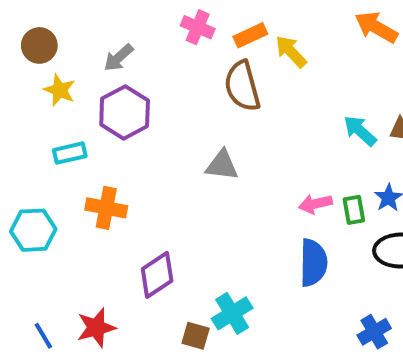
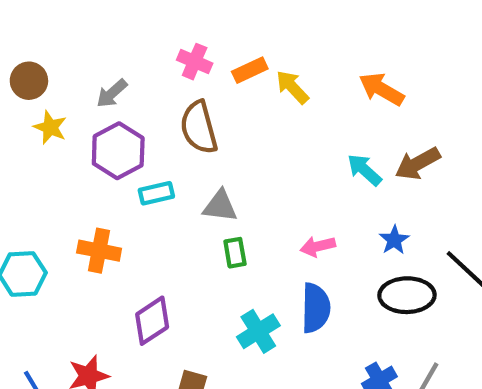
orange arrow: (376, 27) -> (381, 89), moved
brown semicircle: (242, 86) -> (199, 127), moved
cyan rectangle: (70, 153) -> (156, 193), moved
green rectangle: (354, 210) -> (235, 253), moved
cyan cross: (232, 313) -> (258, 331), moved

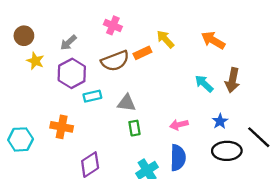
orange rectangle: (250, 70) -> (142, 53), moved
brown semicircle: (199, 127) -> (115, 61), turned -96
brown arrow: (418, 164) -> (233, 80), turned -50

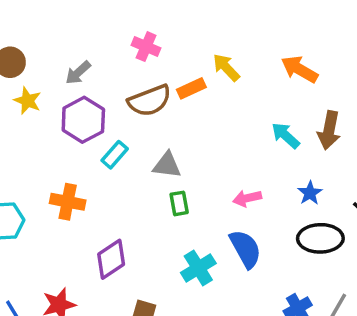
cyan rectangle: (92, 96) -> (115, 155), turned -36
blue semicircle: (178, 158) -> (245, 249), turned -30

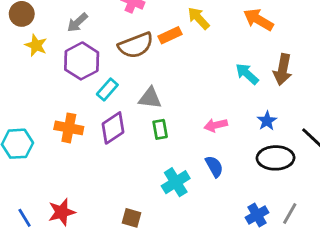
blue semicircle: (245, 249) -> (214, 166), size x0.7
purple diamond: (111, 259) -> (113, 128), moved

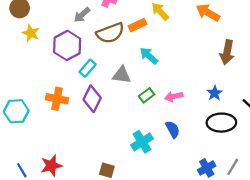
gray arrow: (77, 22) -> (82, 15), moved
cyan arrow: (247, 74) -> (149, 56), moved
purple diamond: (113, 128) -> (92, 99), turned -30
green rectangle: (160, 129) -> (147, 95), moved, turned 63

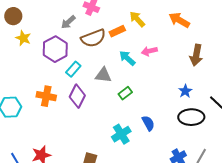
pink arrow: (174, 96) -> (149, 51), moved

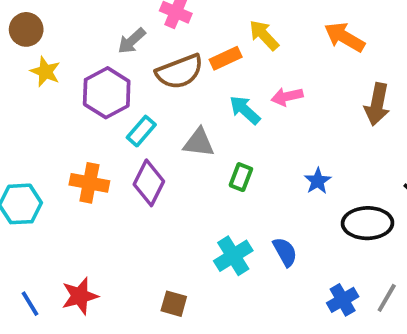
blue star: (185, 91) -> (318, 181), moved
green rectangle: (125, 93) -> (241, 177), turned -32
blue semicircle: (148, 123) -> (285, 252), moved

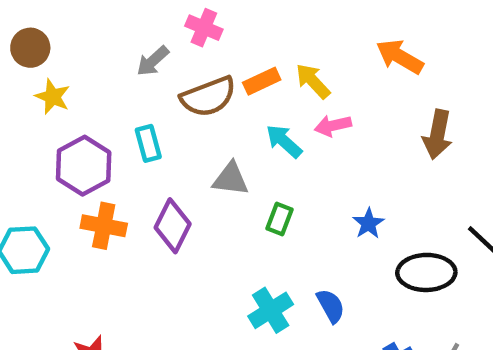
yellow arrow: (264, 35) -> (313, 81), moved
purple hexagon: (107, 93) -> (84, 166), moved
cyan rectangle: (141, 131) -> (148, 143), moved, turned -56

